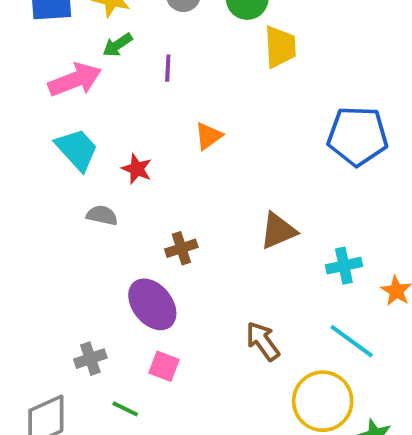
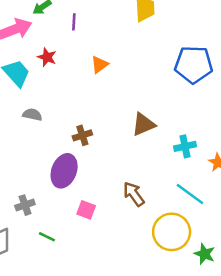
red star: (137, 169) -> (47, 57), moved
purple ellipse: (152, 304) -> (64, 171), turned 60
pink square: (164, 366) -> (86, 210), moved

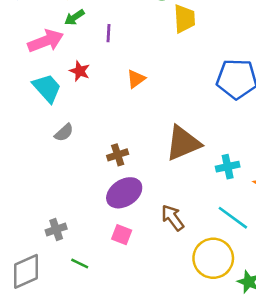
gray semicircle: (32, 115) -> (64, 133), turned 126
brown triangle: (143, 124) -> (183, 143), size x1.4
purple ellipse: (64, 171) -> (124, 193), moved, turned 36

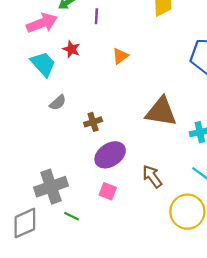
brown triangle: (183, 143) -> (161, 112), turned 32
brown cross: (118, 155) -> (93, 122), moved
gray cross: (56, 229) -> (51, 187), size x1.8

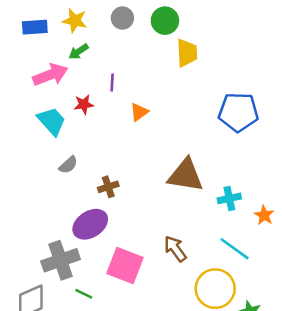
purple line: (96, 16) -> (112, 82), moved
red star: (71, 49) -> (84, 104), turned -30
purple ellipse: (110, 155) -> (90, 224), moved
pink square: (108, 191) -> (125, 265), size x1.8

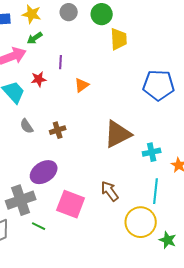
gray semicircle: (68, 165) -> (27, 126), turned 98
brown triangle: (186, 175) -> (118, 134), turned -36
brown cross: (108, 187) -> (58, 130), moved
cyan line: (235, 249) -> (156, 191), turned 60

